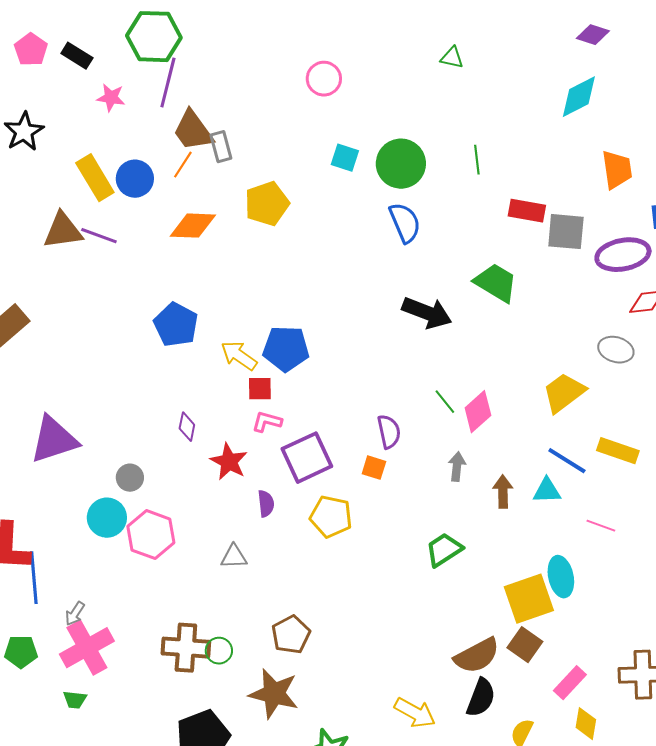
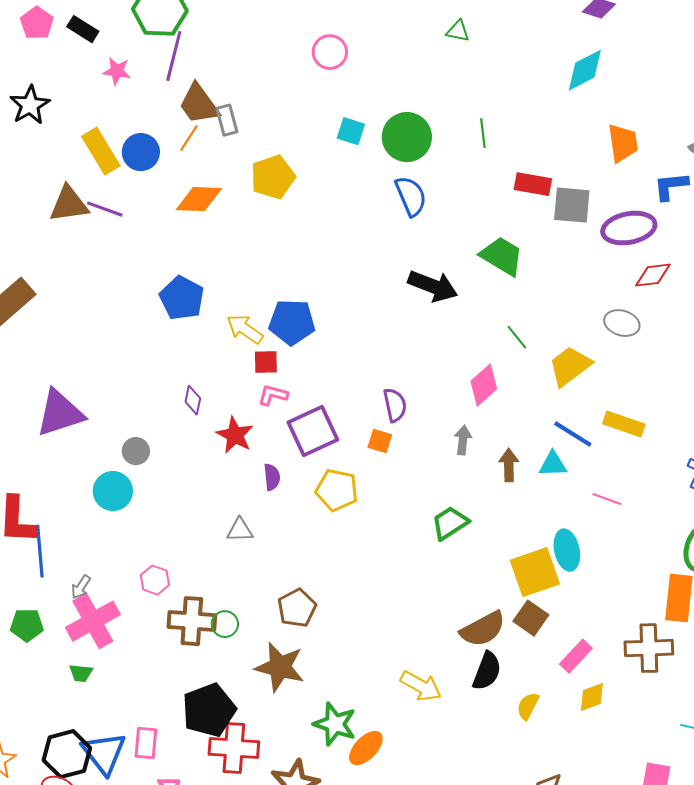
green line: (445, 402) -> (517, 337), moved
pink hexagon: (151, 535) -> (155, 580), moved, size x0.6
yellow diamond: (586, 724) -> (592, 697), turned 60

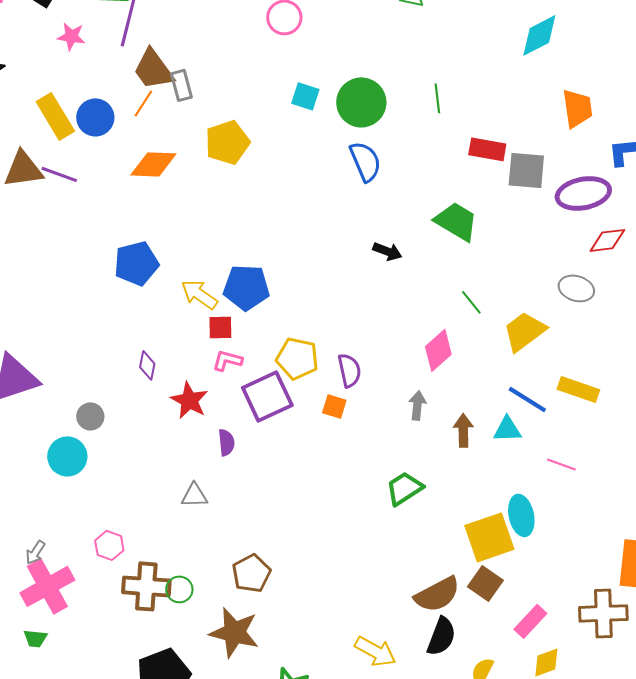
black arrow: (433, 286) -> (387, 251), size x0.6
blue pentagon: (182, 298) -> (136, 263), turned 30
yellow pentagon: (337, 490) -> (297, 358), moved

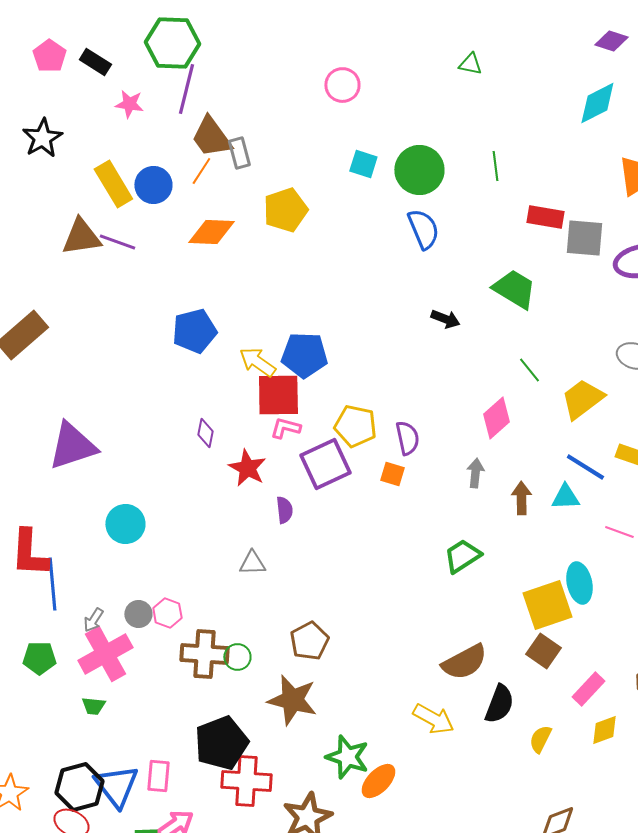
red square: (220, 327) -> (278, 395), size x1.8
gray circle: (90, 416) -> (138, 614), moved
brown semicircle: (437, 594) -> (464, 662), moved

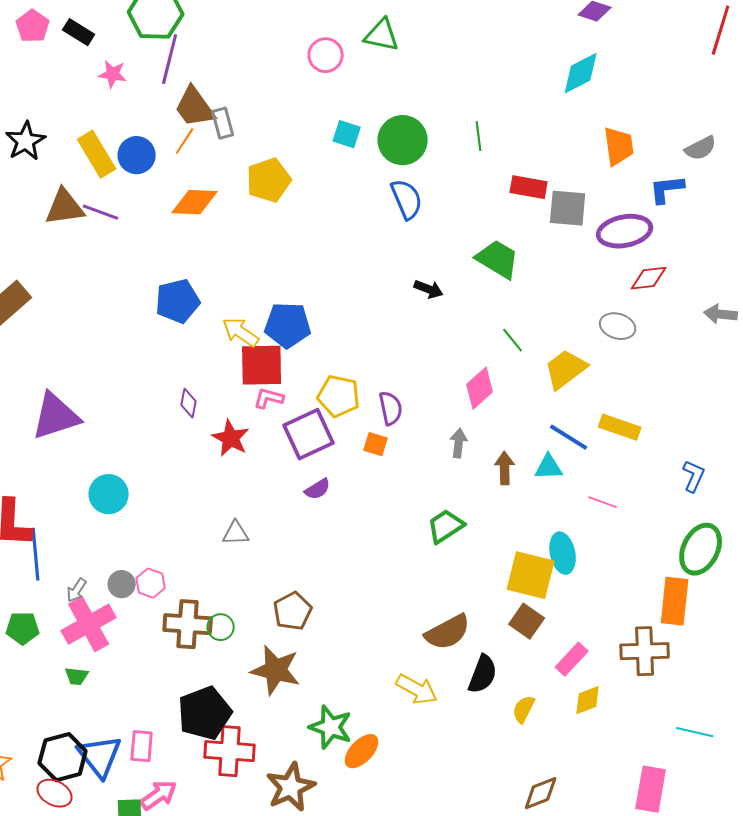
green triangle: (470, 64) -> (382, 35), moved, size x1.5
black star: (42, 138) -> (26, 141), moved
purple semicircle: (284, 510) -> (318, 489), moved, turned 64
yellow square: (547, 605) -> (531, 575), turned 33

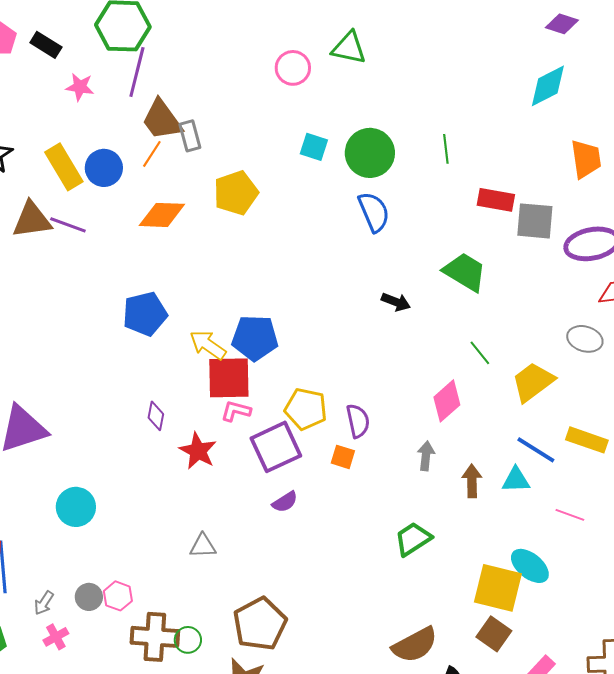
cyan ellipse: (563, 553) -> (530, 566), turned -39
brown pentagon: (293, 611) -> (260, 624), size x1.4
pink cross: (89, 624) -> (56, 637), size x0.5

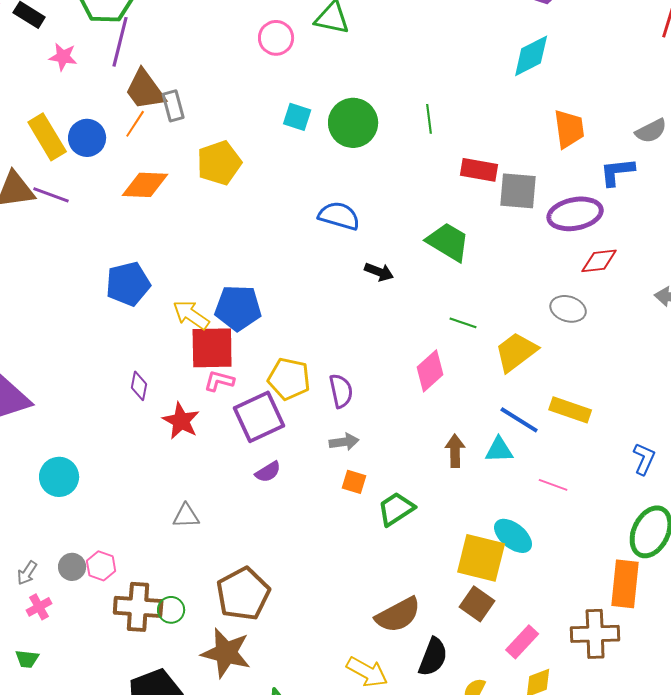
blue semicircle: (374, 212) -> (339, 216), moved, turned -51
green line: (480, 353) -> (463, 323), turned -32
gray arrow: (426, 456) -> (344, 442), moved, turned 76
orange square: (343, 457) -> (354, 482), moved

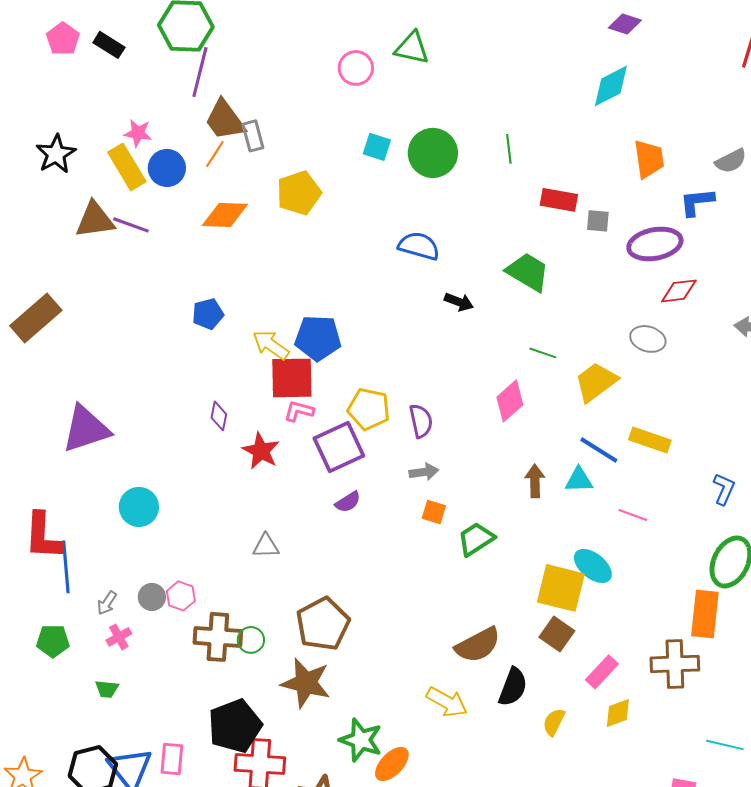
pink star: (63, 57) -> (138, 133), moved
gray square: (518, 191) -> (598, 221), size x0.6
blue pentagon: (128, 284) -> (208, 314), size x0.7

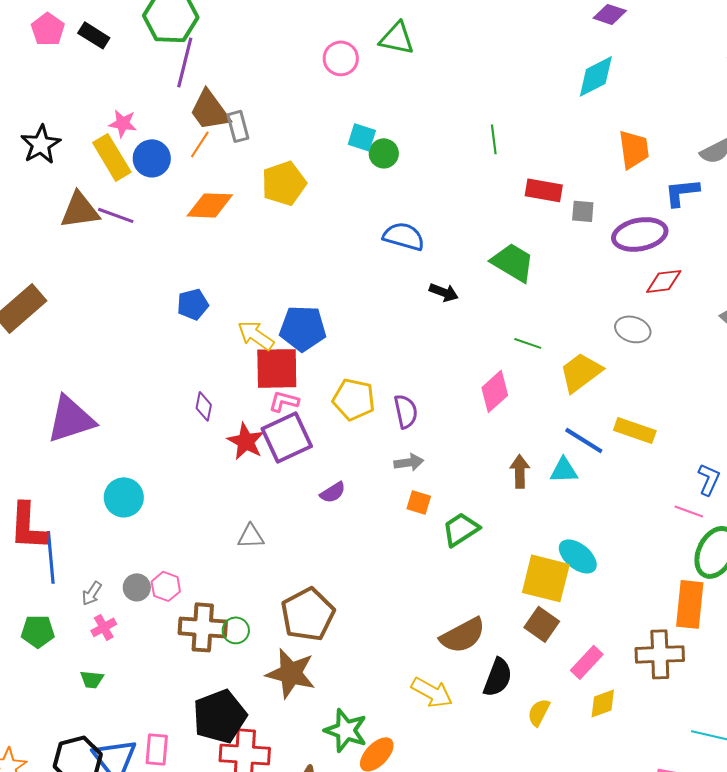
green circle: (433, 153) -> (384, 153), moved, size x0.6
purple square: (339, 447) -> (287, 437), moved
pink line: (633, 515) -> (689, 511), moved

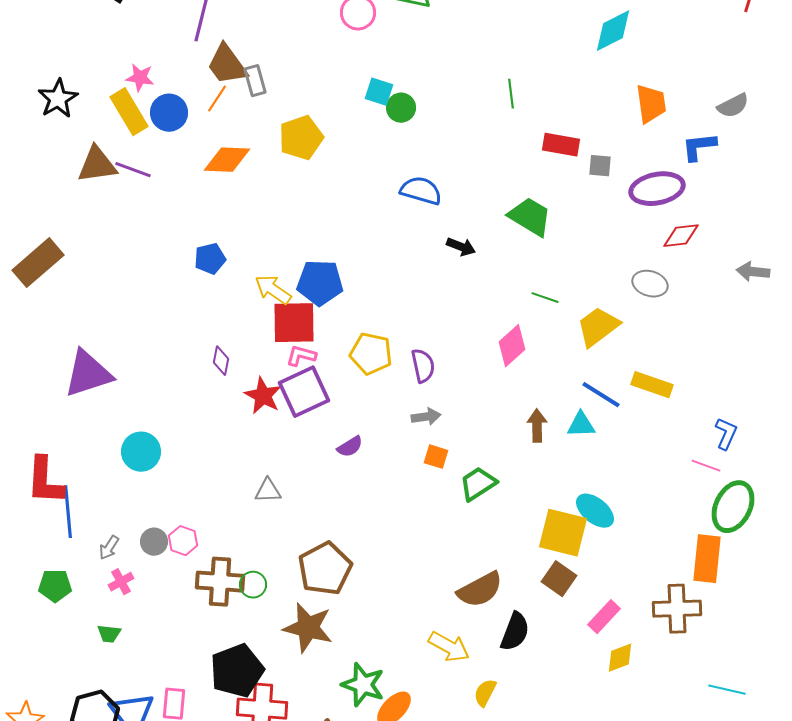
yellow semicircle: (539, 712) -> (485, 693), moved

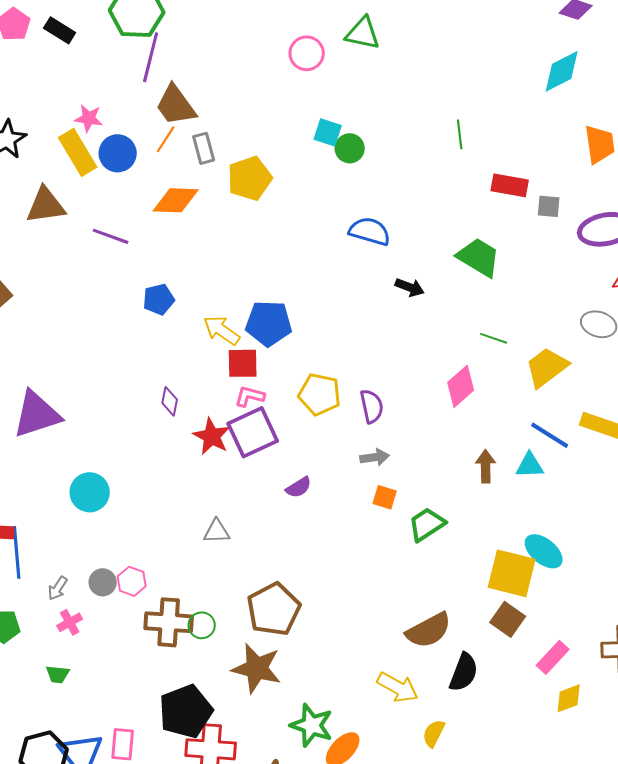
gray rectangle: (255, 81) -> (204, 148), moved
purple line: (133, 170) -> (111, 236), moved
red square: (294, 323) -> (243, 363), size x0.7

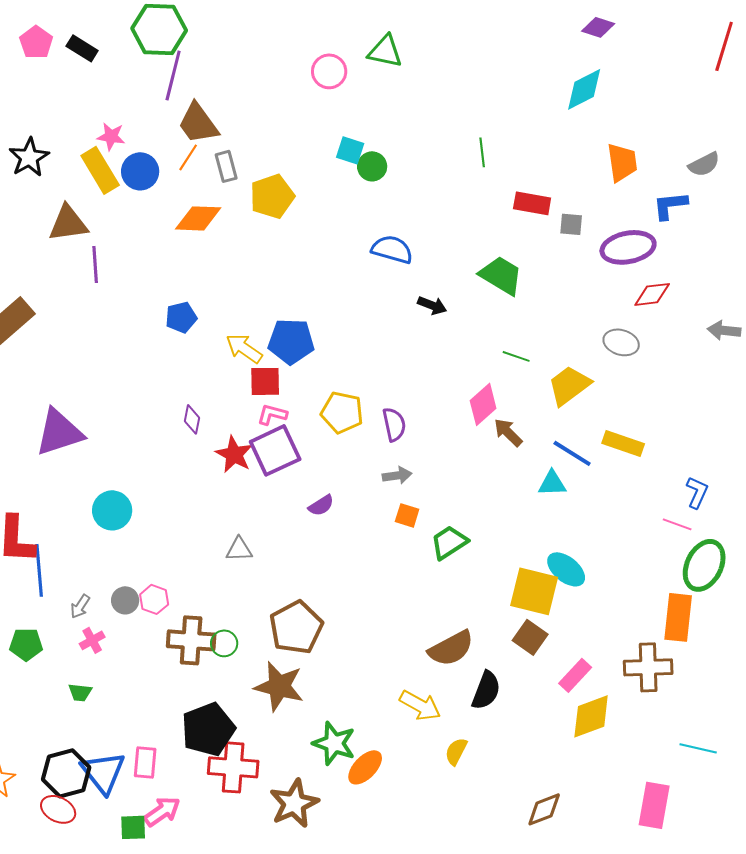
purple line: (111, 236) -> (95, 264), moved, turned 66
brown arrow: (486, 466) -> (508, 432), moved, turned -44
yellow diamond: (569, 698) -> (591, 716), size x1.5

